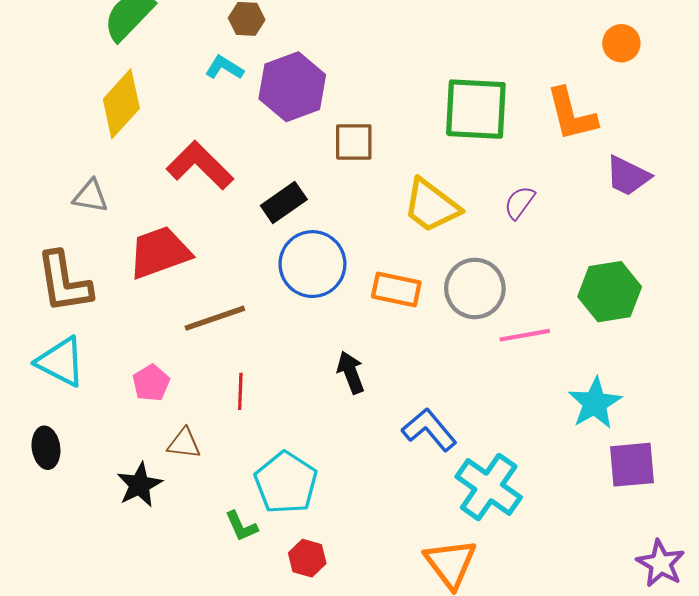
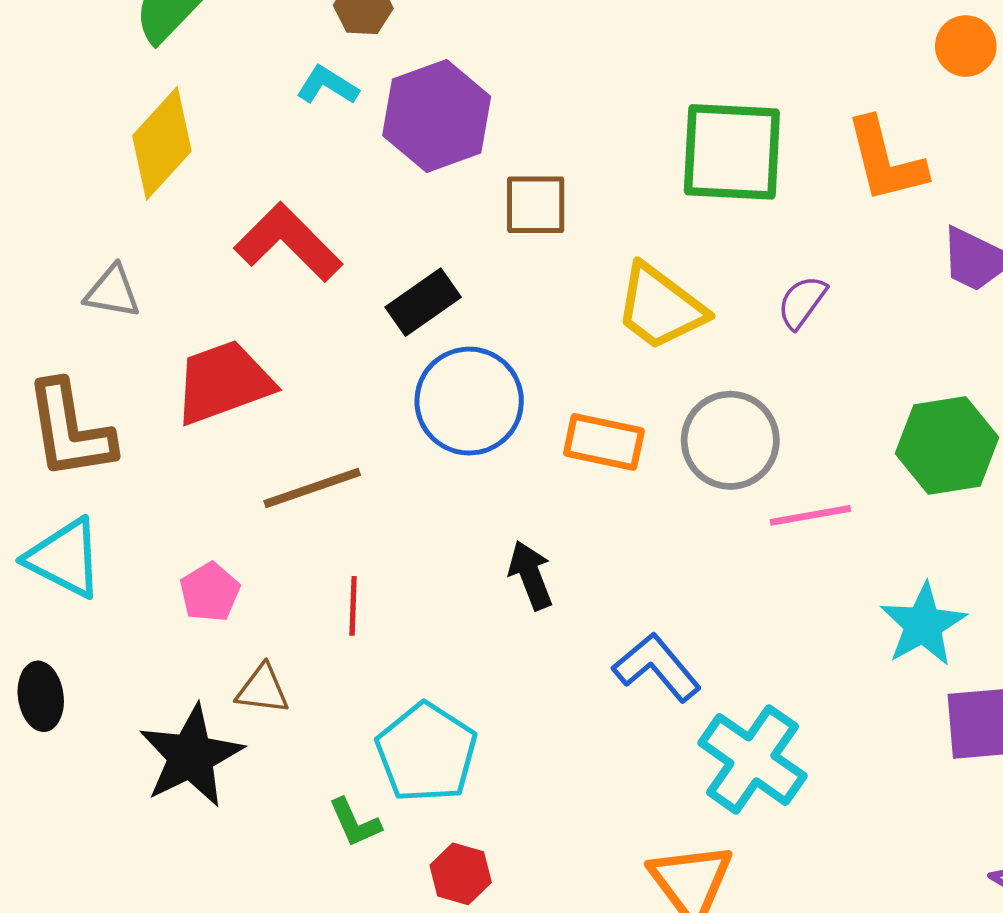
black star: (139, 485) -> (191, 756), size x1.4

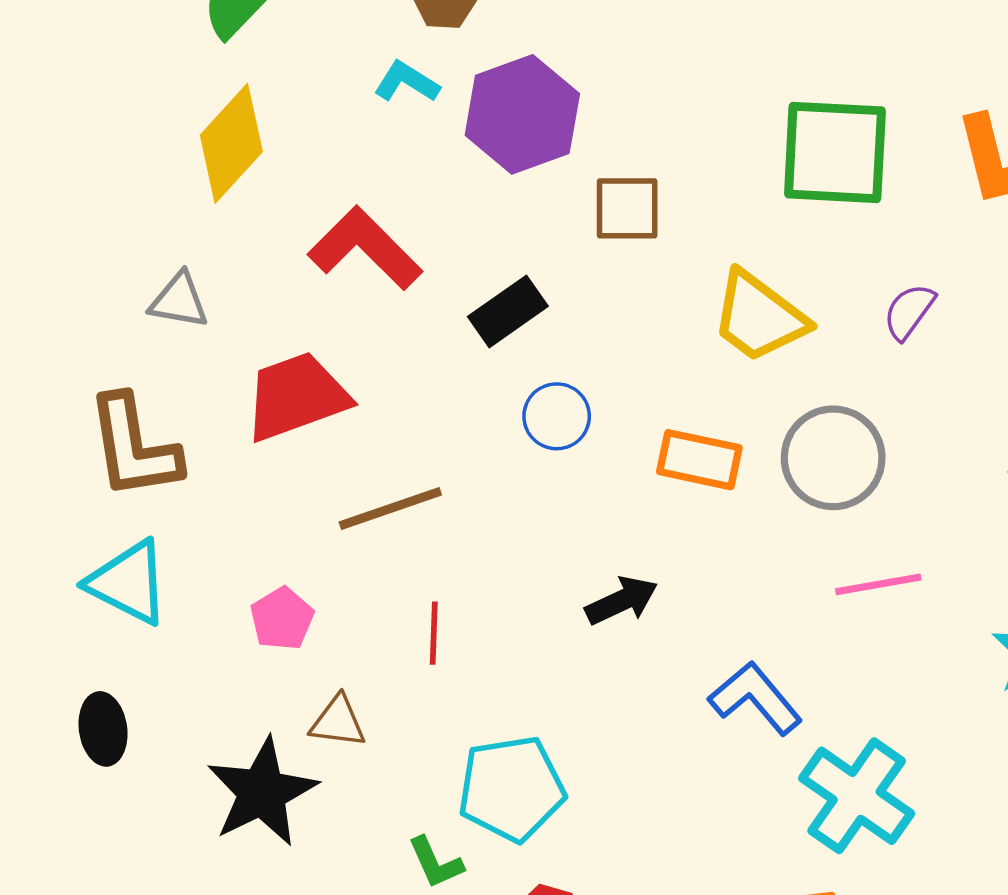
blue circle: (469, 401) -> (557, 416), size x0.6
pink line: (810, 515) -> (878, 584), moved
black arrow: (531, 575) -> (622, 601), turned 86
cyan pentagon: (426, 753) -> (511, 789), turned 30

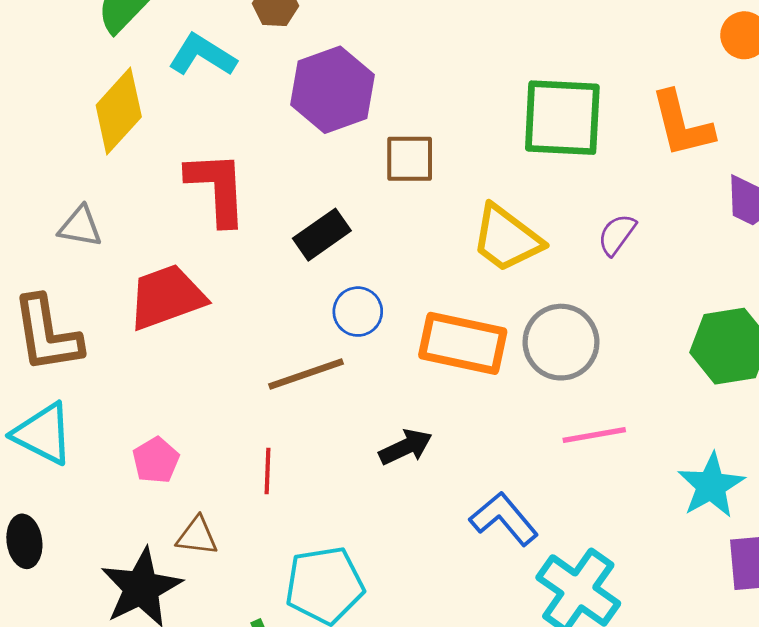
cyan L-shape: (407, 82) -> (202, 55), moved, size x1.4
red L-shape: (365, 248) -> (217, 188), turned 42
orange rectangle: (699, 460) -> (463, 343), size x1.4
brown line: (390, 508) -> (306, 374), moved

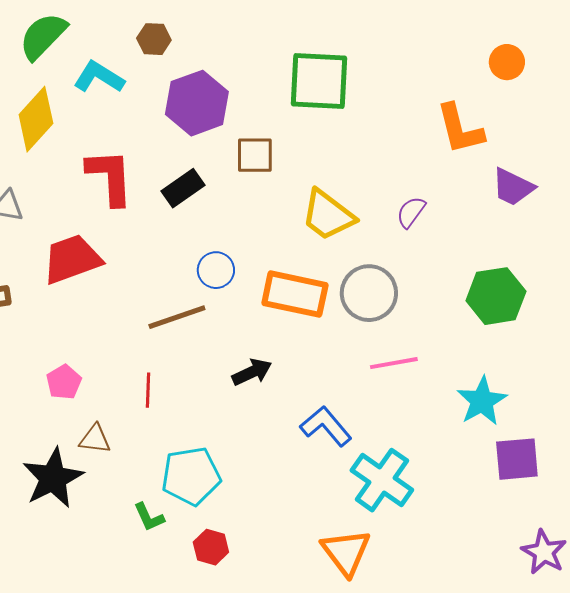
green square: (562, 118) -> (319, 81), moved
black rectangle: (322, 235) -> (183, 188), moved

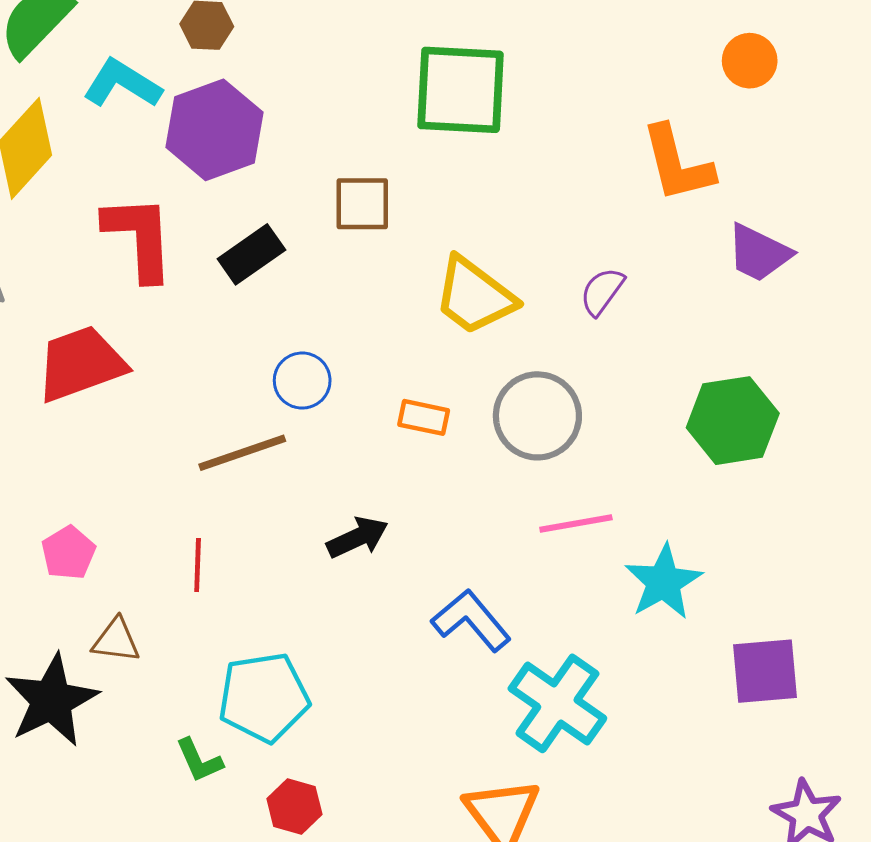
purple hexagon: (197, 103) -> (215, 130), moved
orange rectangle: (295, 294) -> (424, 417), size x0.5
cyan star: (482, 401) -> (664, 582), moved

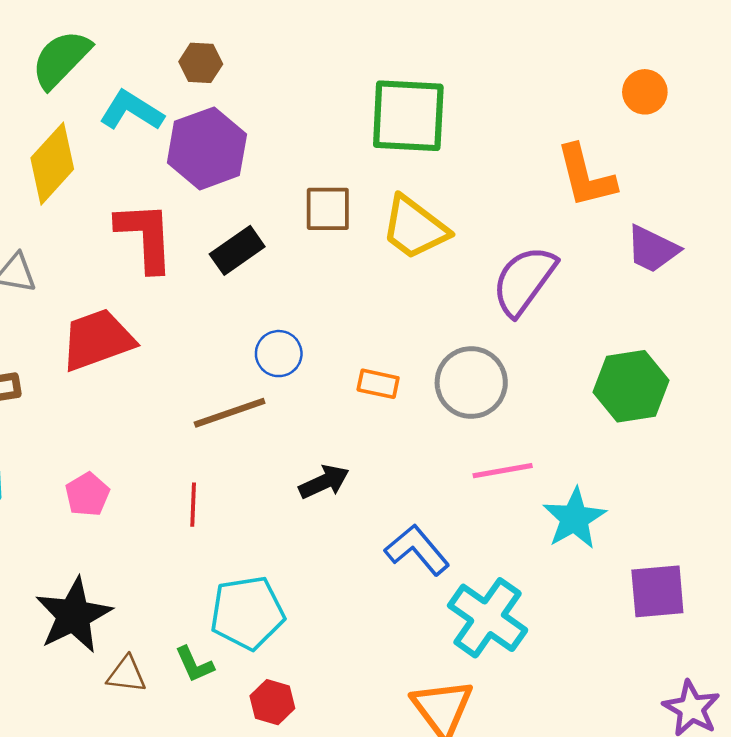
purple semicircle: (602, 291) -> (524, 281), size x1.8
yellow trapezoid: (474, 296) -> (415, 228), moved
brown triangle: (116, 640) -> (126, 674), moved

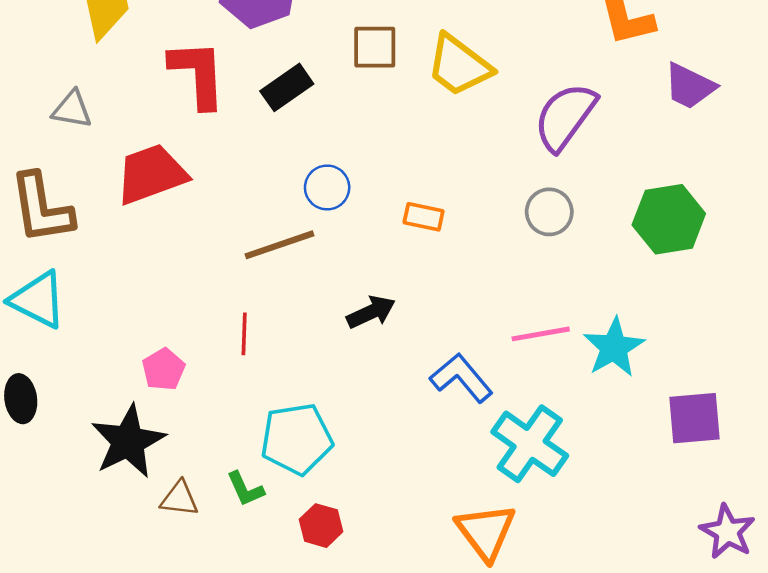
gray circle: (471, 383) -> (549, 212), moved, size x0.7
pink line: (503, 471) -> (541, 334), moved
pink pentagon: (87, 495) -> (164, 369), moved

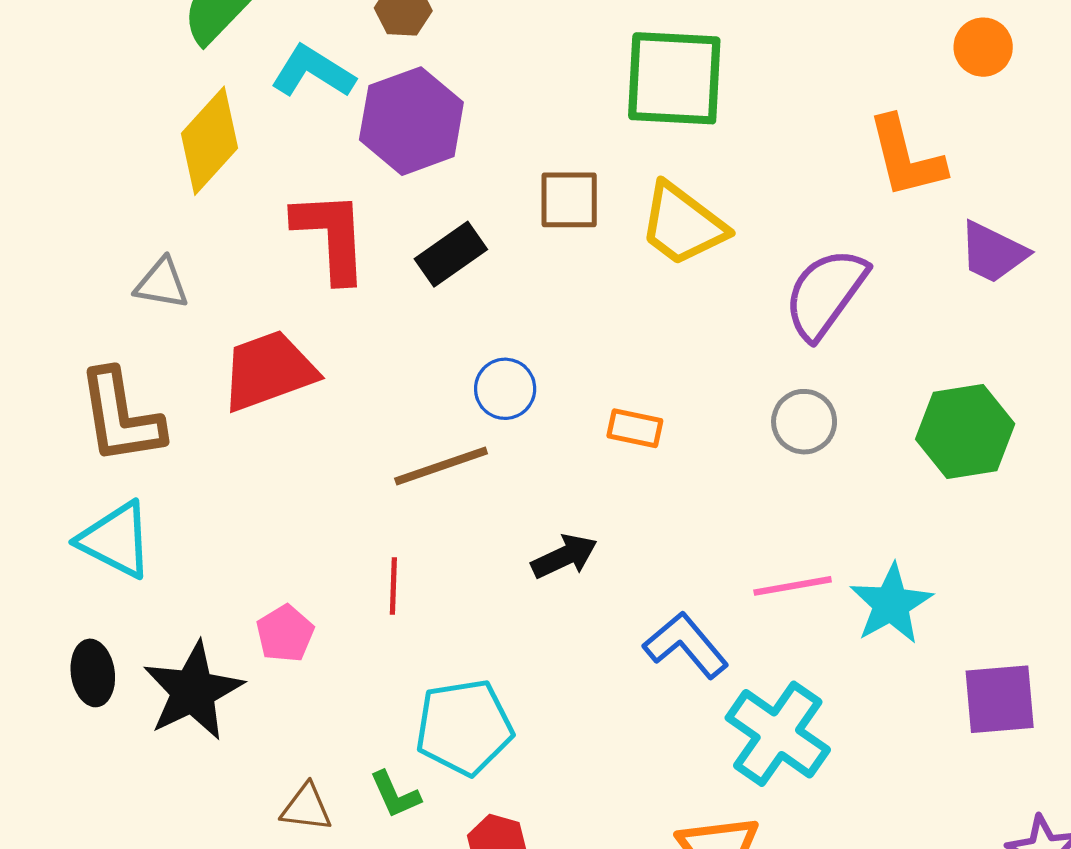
black star: (128, 441) -> (193, 691), moved

